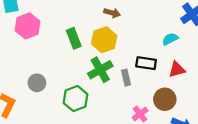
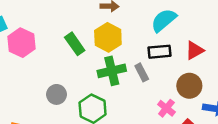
cyan semicircle: (170, 39) -> (164, 20), moved, size x1.5
green cross: (100, 70) -> (112, 71), turned 30
gray circle: (37, 83) -> (56, 94), moved

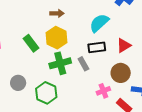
pink cross: (166, 108) -> (103, 91), turned 32

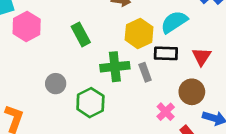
yellow hexagon: (56, 38) -> (139, 33), moved
red triangle: (124, 45) -> (202, 56), turned -35
pink cross: (103, 91) -> (166, 112), turned -32

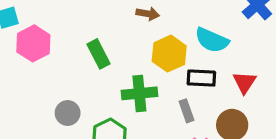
cyan semicircle: (174, 22) -> (212, 40), turned -124
gray rectangle: (145, 72) -> (186, 111), moved

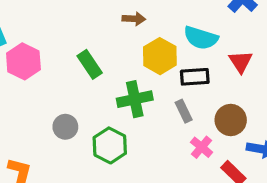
red triangle: (244, 82) -> (241, 62), moved

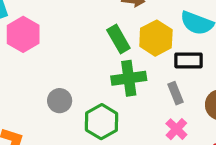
green rectangle: (90, 64) -> (118, 39), moved
pink cross: (202, 147) -> (176, 129), moved

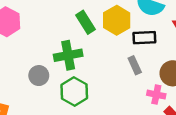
green cross: (129, 78) -> (68, 55), moved
pink cross: (176, 129) -> (156, 95), moved, turned -30

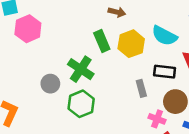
black rectangle: (144, 38) -> (165, 72), moved
green cross: (68, 55) -> (81, 69), turned 35

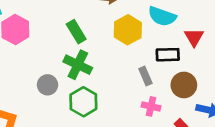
green rectangle: (102, 41) -> (76, 32), moved
pink cross: (157, 119) -> (151, 106), moved

